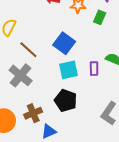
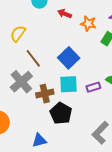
purple rectangle: (94, 69) -> (93, 87), turned 64
brown cross: (33, 113) -> (45, 94), moved

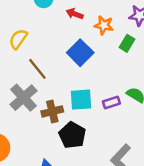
blue square: (69, 58) -> (80, 53), moved

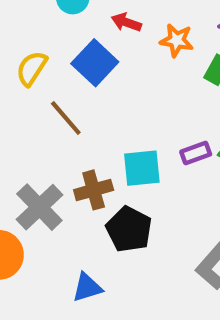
blue square: (80, 53) -> (95, 63), moved
gray cross: (23, 98) -> (39, 207), moved
purple rectangle: (111, 103) -> (196, 153), moved

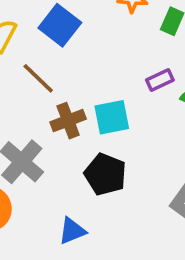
purple rectangle: (196, 153) -> (160, 80), moved
brown cross: (94, 190) -> (68, 121), moved

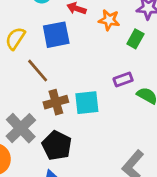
blue square: (60, 25) -> (56, 35), turned 36
black pentagon: (105, 174) -> (57, 145), moved

